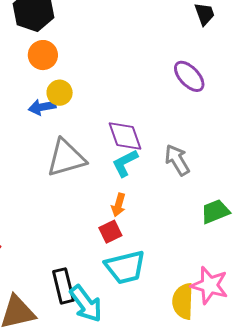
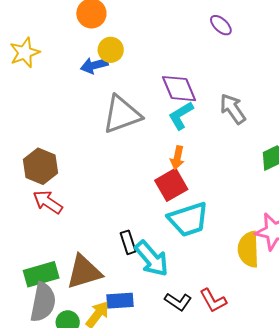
purple ellipse: (189, 76) -> (221, 25), moved, size x0.7
red square: (110, 232) -> (171, 185), size x1.4
black rectangle: (63, 286) -> (128, 242), size x0.7

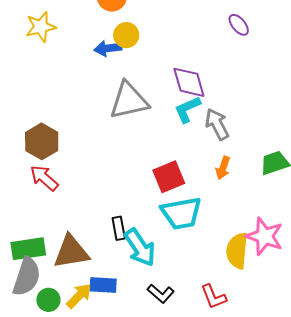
gray arrow: (233, 109) -> (217, 124), moved
orange arrow: (177, 158) -> (223, 168), moved
red L-shape: (213, 301) -> (214, 297), moved

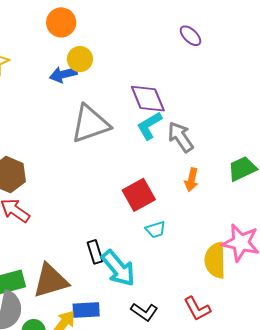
cyan trapezoid: (181, 213) -> (156, 230), size x0.5

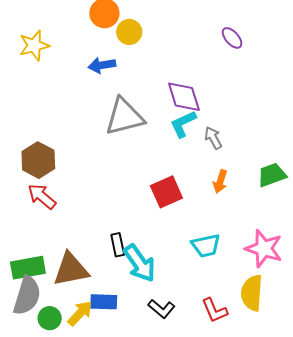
yellow circle: (80, 59) -> (129, 32), moved
gray arrow: (181, 137) -> (213, 138), size x0.7
cyan trapezoid: (156, 230) -> (206, 246), moved, size x1.4
yellow semicircle: (215, 260) -> (252, 293), moved

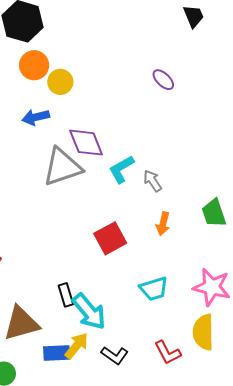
purple diamond: (184, 97) -> (86, 143), moved
green trapezoid: (272, 175) -> (214, 213), turned -84
yellow arrow: (80, 313) -> (77, 346), moved

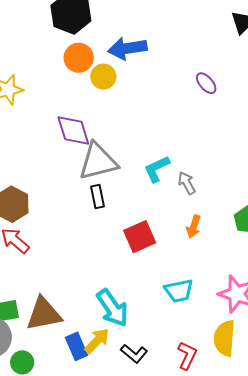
blue arrow: (36, 117) -> (127, 48), moved, size x1.4
purple diamond: (86, 143) -> (73, 131), moved
black rectangle: (66, 295) -> (98, 197), moved
blue rectangle: (57, 353) -> (76, 346), turned 64
red L-shape: (168, 353) -> (187, 355), turned -132

